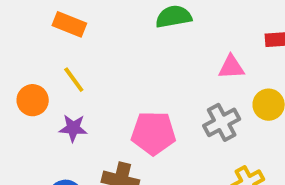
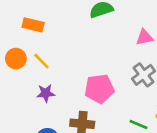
orange circle: (33, 100) -> (16, 59), moved

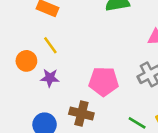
orange circle: (16, 59) -> (26, 61), moved

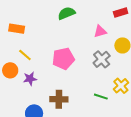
pink pentagon: (104, 81) -> (63, 59), moved

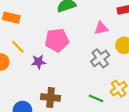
pink pentagon: (63, 59) -> (57, 40), moved
purple star: (30, 79) -> (39, 62), moved

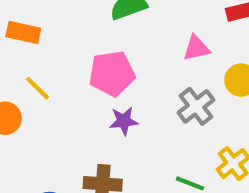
purple star: (39, 62) -> (124, 121), moved

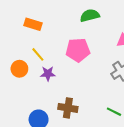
purple star: (124, 121) -> (48, 74), moved

